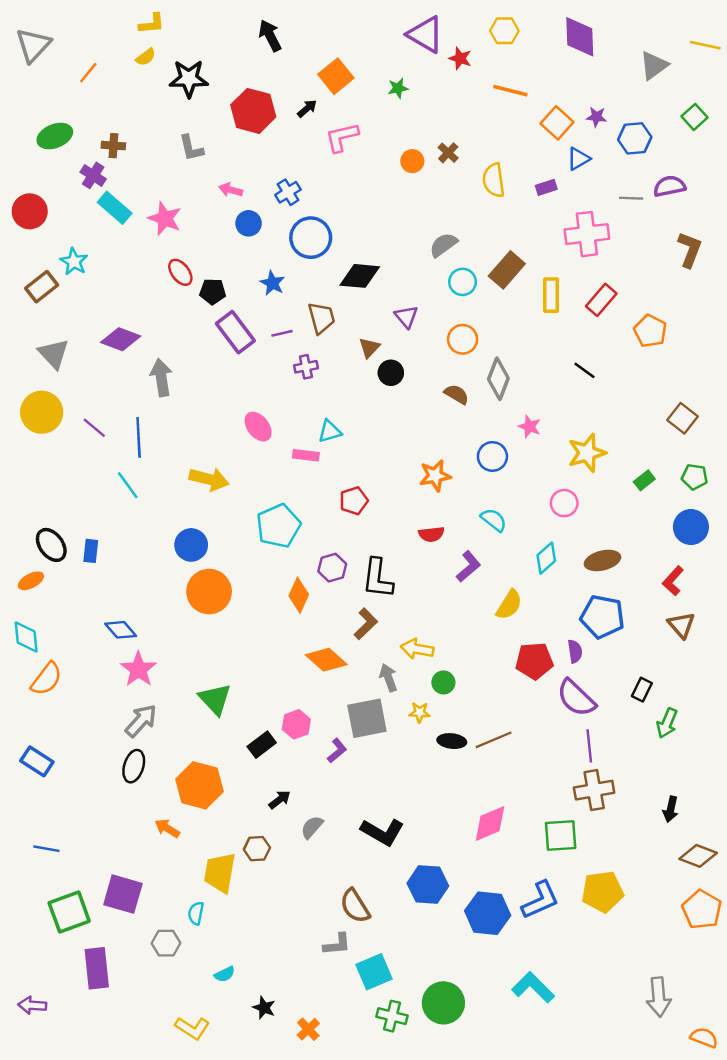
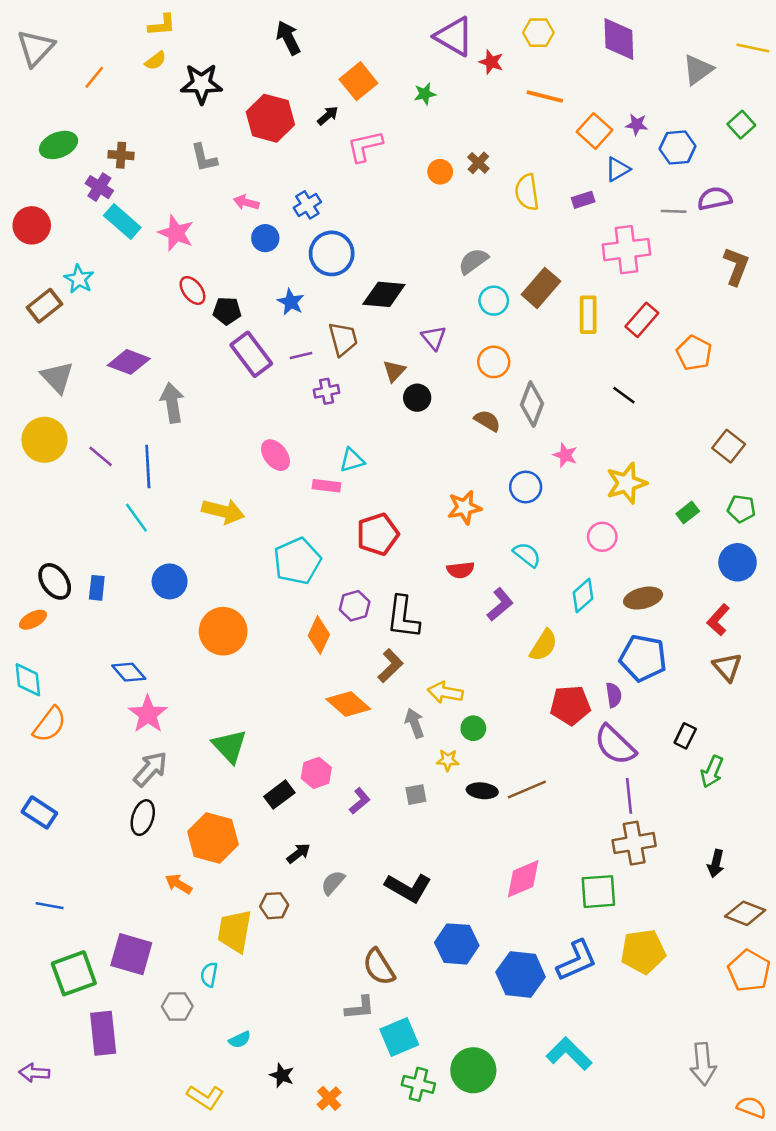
red pentagon: (354, 501) -> (378, 534), size x1.4
blue circle: (191, 545) -> (170, 581), moved
gray square: (367, 718) -> (416, 795), moved, size x0.5

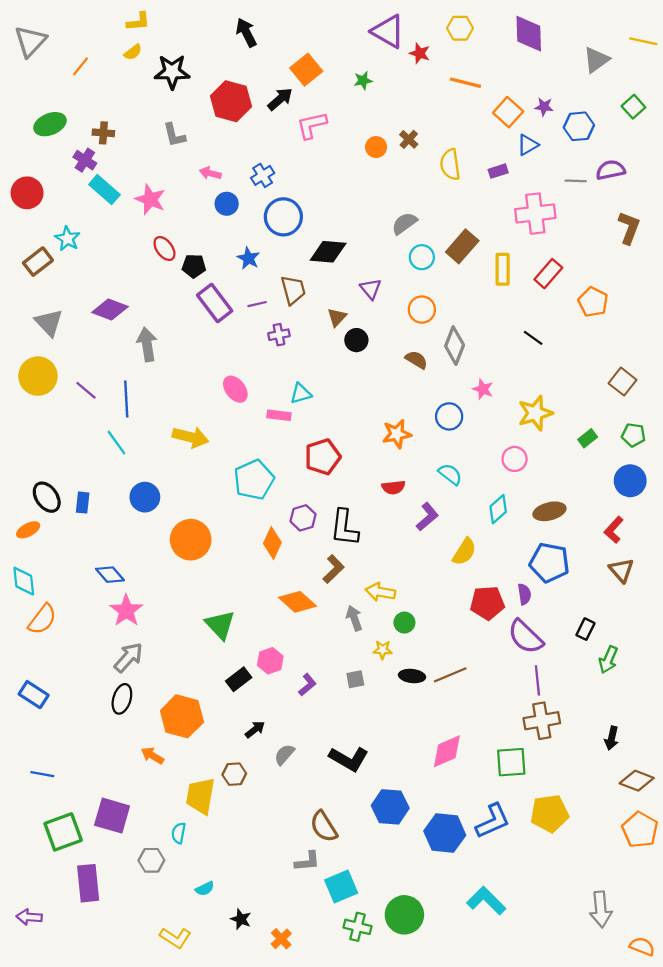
black arrow: (328, 116) -> (280, 99), size x1.4
green triangle: (230, 746) -> (220, 625), moved

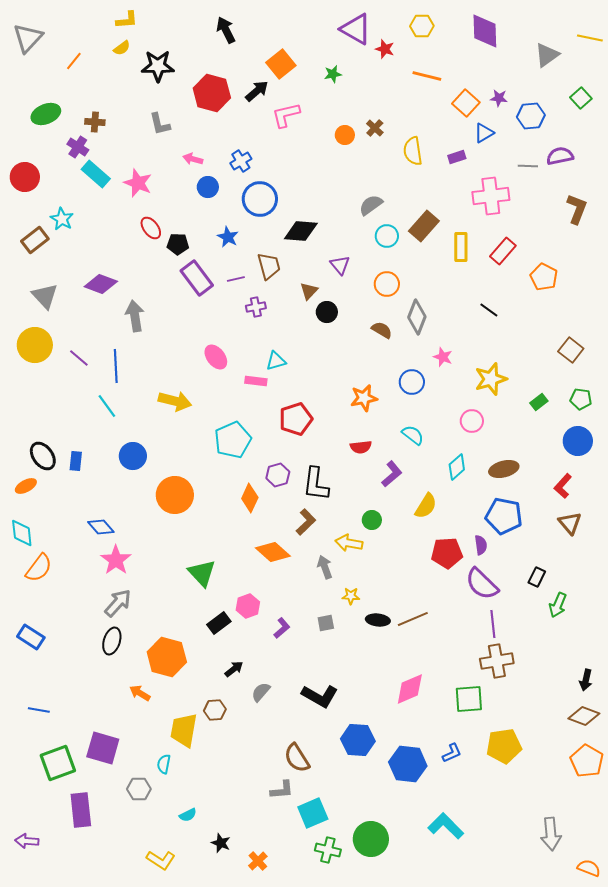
green circle: (404, 623) -> (372, 520), moved
black arrow: (612, 738) -> (586, 680), moved
blue L-shape: (493, 821) -> (452, 753), size x0.6

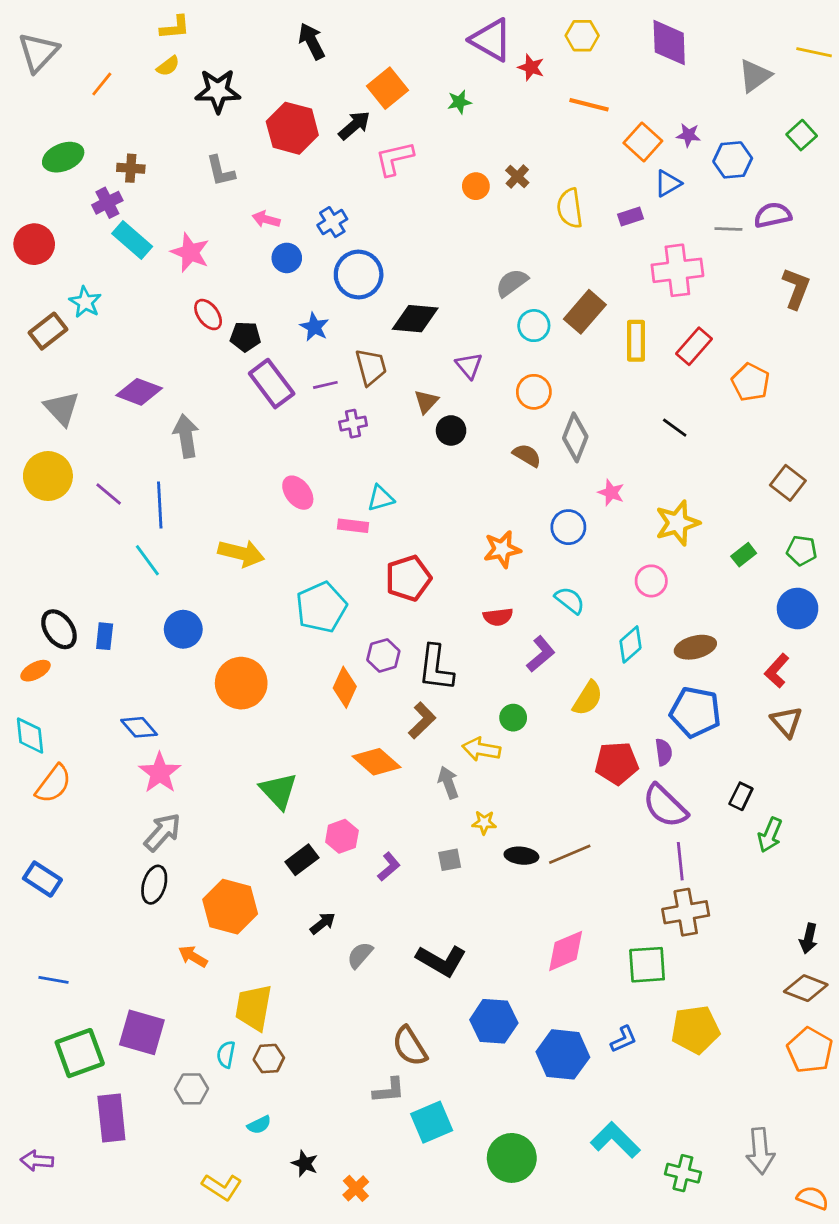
purple cross: (78, 147) -> (107, 203), turned 30
brown hexagon: (215, 710) -> (269, 1059), moved
green cross: (328, 850) -> (683, 1173), moved

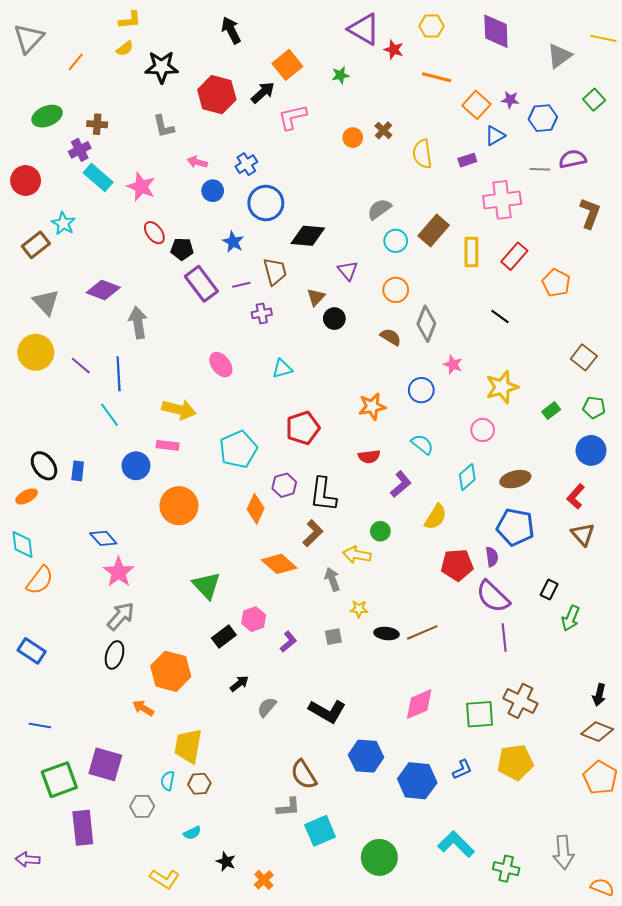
pink rectangle: (353, 526) -> (168, 445), moved
brown cross: (686, 912) -> (520, 701), moved, turned 36

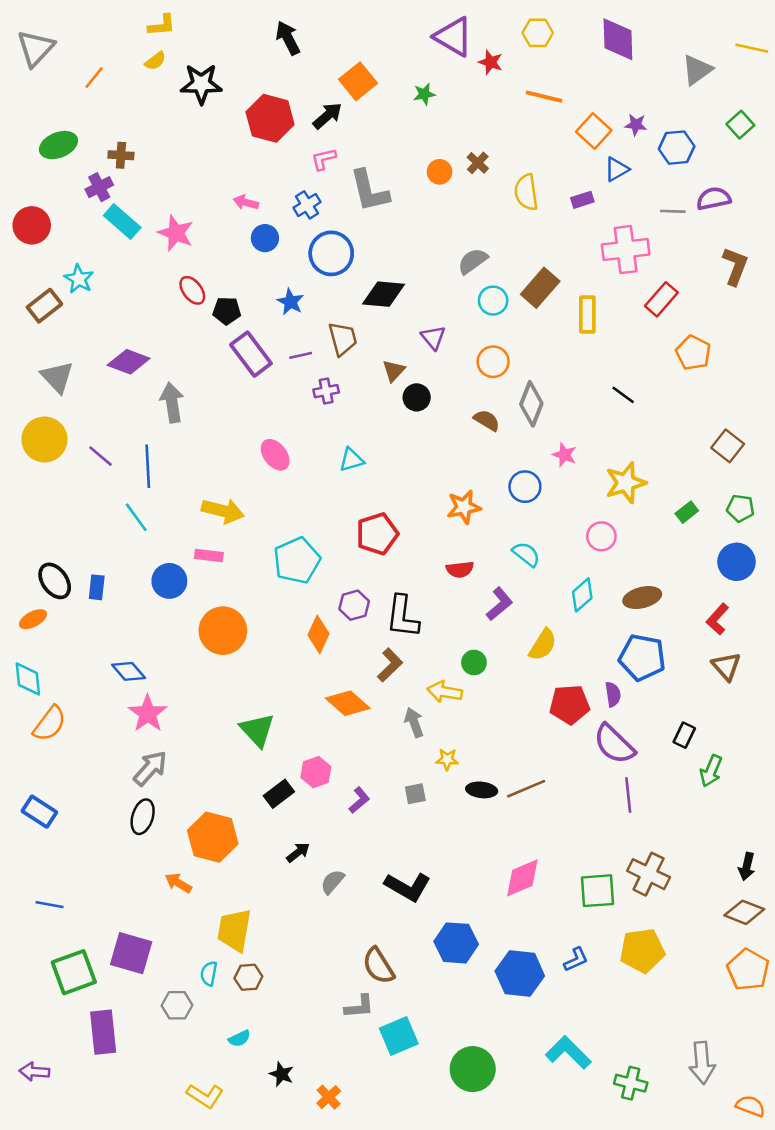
pink L-shape: (292, 117) -> (324, 159), moved, size x0.7
gray L-shape: (164, 126) -> (369, 191), moved, size x1.5
red rectangle: (514, 256) -> (661, 299), moved

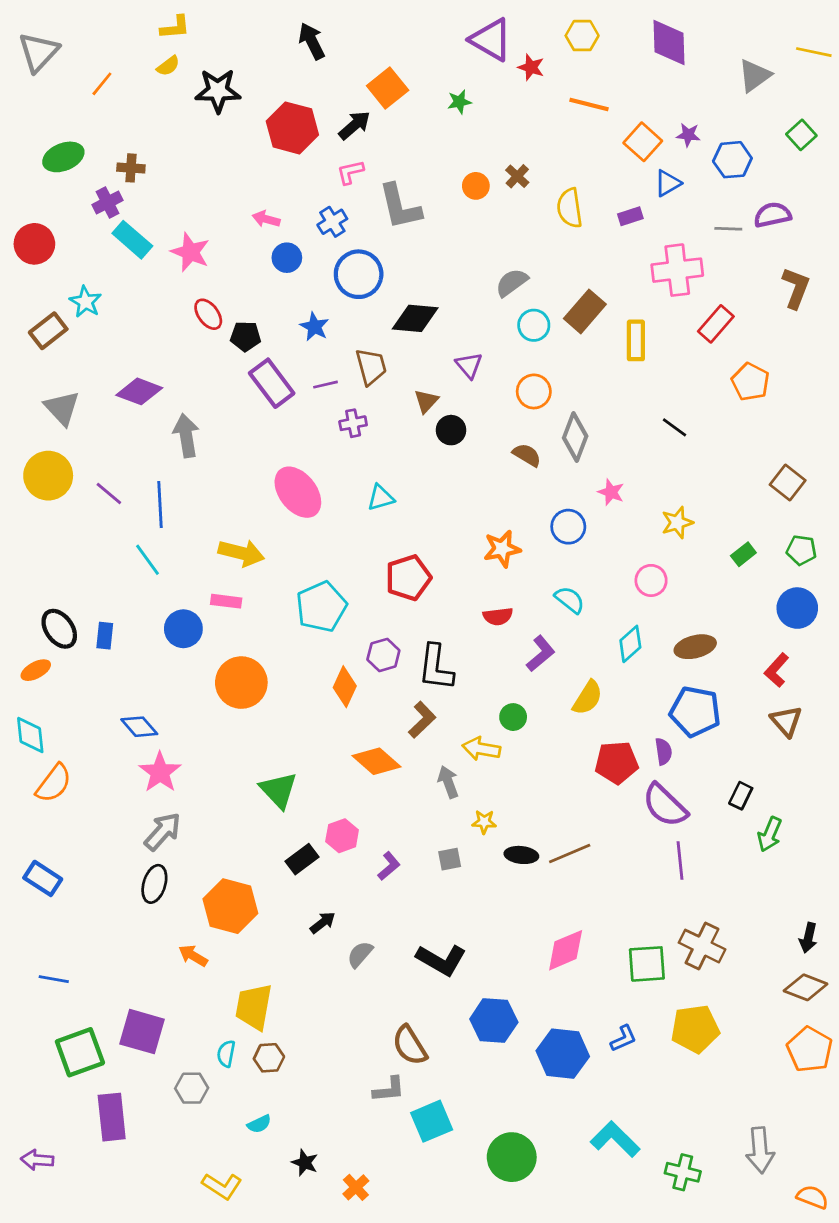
pink ellipse: (275, 455) -> (298, 492), size x1.5
yellow star: (626, 483) -> (677, 523), size x0.7

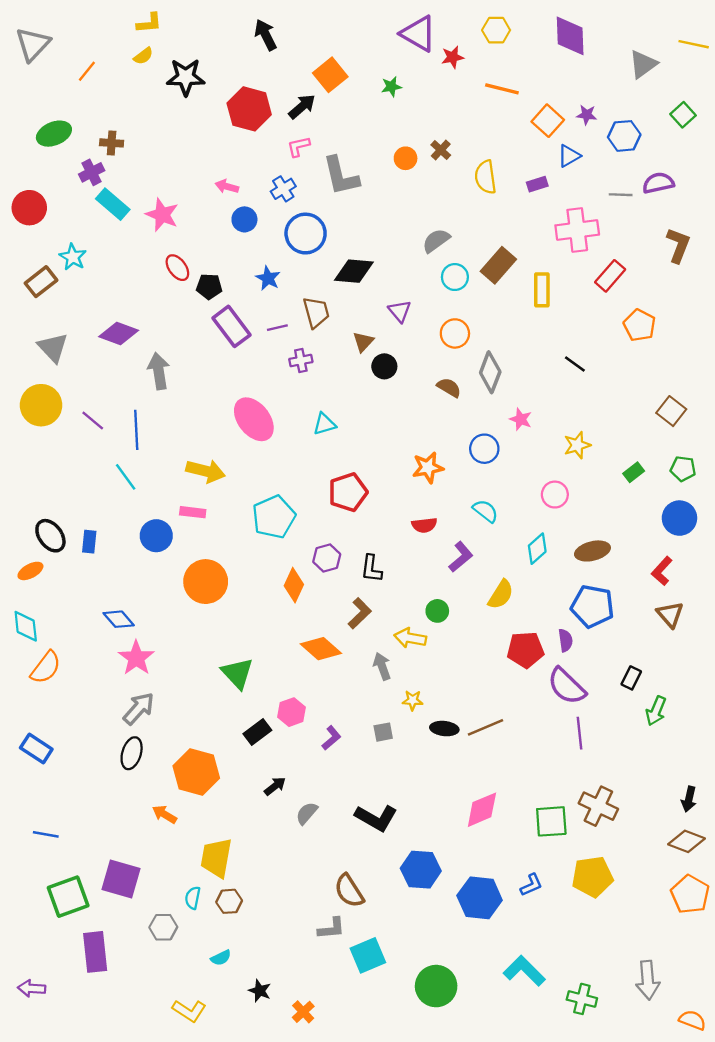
red star: (531, 67) -> (453, 57), turned -30
black L-shape: (436, 667) -> (371, 569), size x0.7

